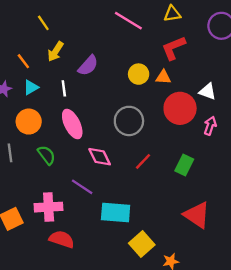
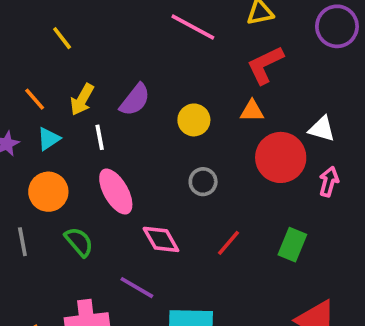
yellow arrow: (55, 52) -> (82, 100), moved
yellow circle: (139, 74) -> (194, 120), moved
gray circle: (129, 121) -> (203, 182), size x0.6

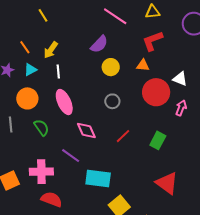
purple semicircle: (135, 100) -> (99, 44), moved

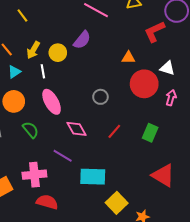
red L-shape: (153, 41) -> (154, 32), moved
yellow circle: (111, 67) -> (58, 53), moved

